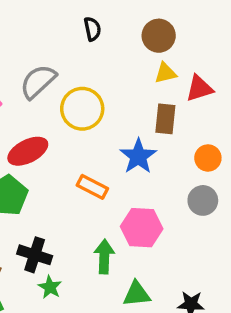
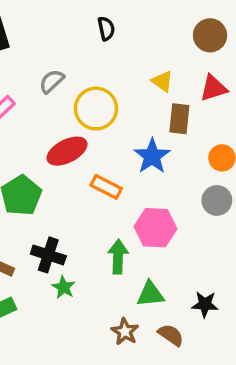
brown circle: (159, 36) -> (210, 35), moved
yellow triangle: (165, 73) -> (162, 81), moved, turned 50
gray semicircle: (38, 82) -> (52, 81), size x0.7
red ellipse: (28, 151) -> (67, 151), moved

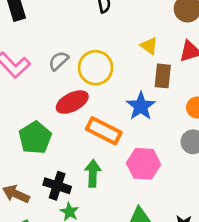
gray semicircle: (52, 81) -> (58, 61), moved
orange rectangle: (106, 187) -> (104, 131), size x1.4
green arrow: (118, 257) -> (93, 173), moved

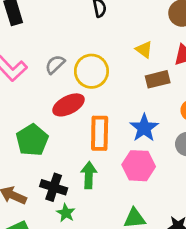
brown rectangle: (163, 76) -> (158, 79), turned 70
blue star: (141, 106) -> (144, 128), moved
orange rectangle: (104, 131) -> (100, 133), turned 64

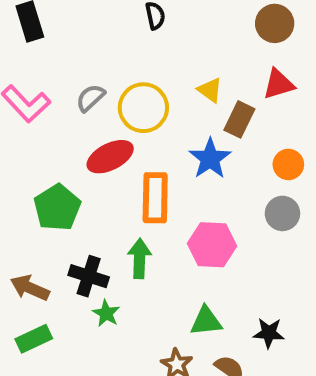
yellow triangle: (144, 50) -> (210, 90), moved
brown rectangle: (158, 79) -> (239, 119), turned -50
blue star: (144, 128) -> (210, 159), moved

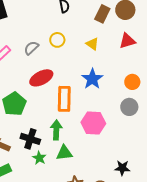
yellow circle: (143, 108) -> (57, 40), moved, size x0.6
brown rectangle: (239, 119) -> (102, 14), moved
green triangle: (206, 321) -> (64, 153), moved

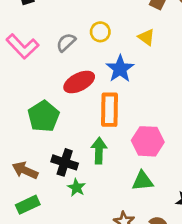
blue star: (92, 79) -> (120, 69), moved
green triangle: (64, 153) -> (142, 181), moved

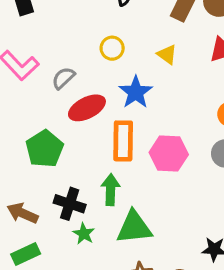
gray semicircle: (66, 42) -> (63, 78), moved
pink hexagon: (148, 141) -> (169, 153), moved
green triangle: (142, 181) -> (134, 227), moved, size x1.4

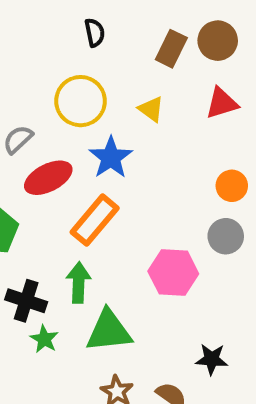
yellow circle: (112, 48) -> (81, 101), size x1.6
orange rectangle: (123, 141) -> (95, 220), turned 39
pink hexagon: (169, 153) -> (173, 272), moved

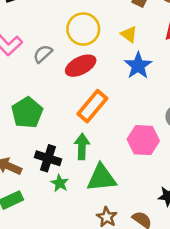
blue star: (111, 158) -> (138, 66), moved
red ellipse: (48, 178) -> (81, 66), moved

